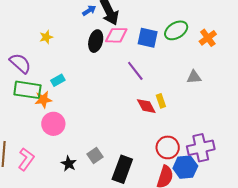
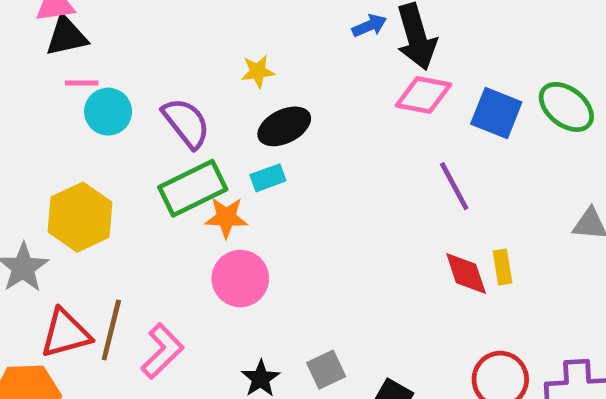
green ellipse: (176, 30) -> (566, 107), turned 60
black ellipse: (96, 41) -> (284, 126), moved, turned 40
green rectangle: (27, 90) -> (193, 188), turned -44

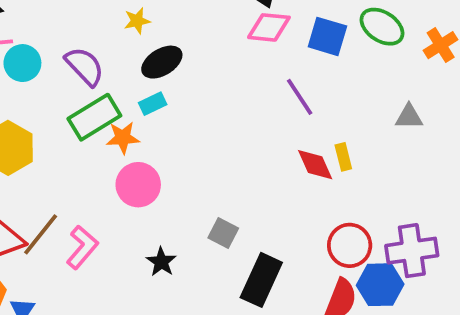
brown line: (111, 330) -> (41, 234), turned 30
gray square: (326, 370) -> (223, 233), moved, turned -32

